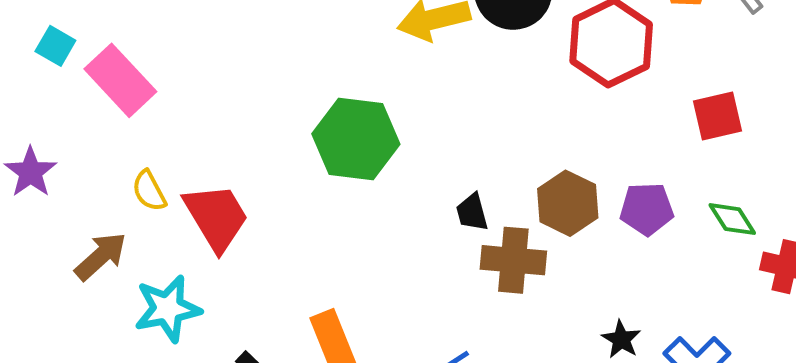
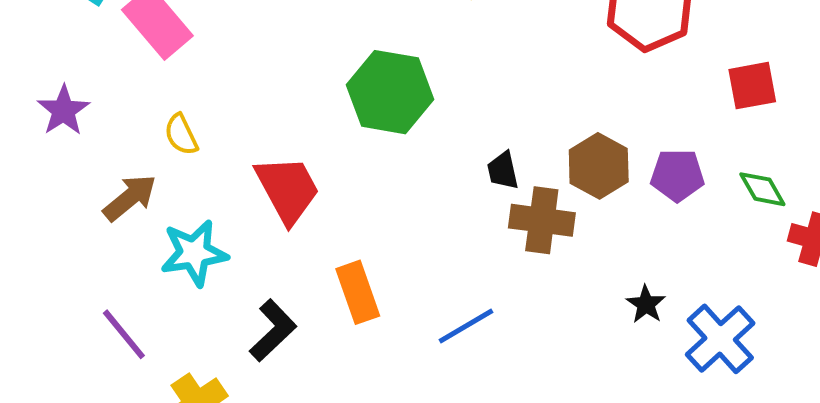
red trapezoid: (216, 217) -> (288, 189), moved

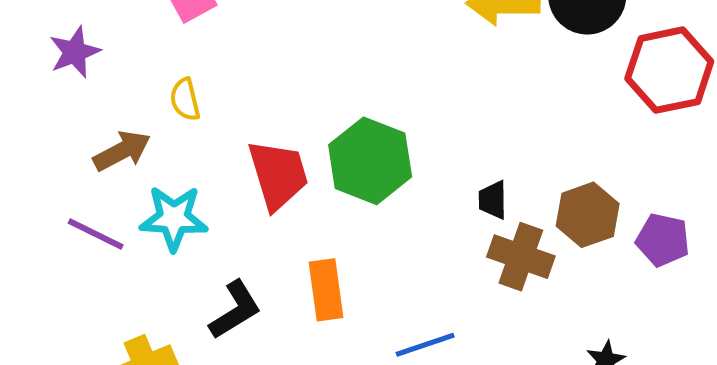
green hexagon: (390, 92) -> (370, 161), moved
purple line: (124, 334) -> (96, 234), moved, turned -36

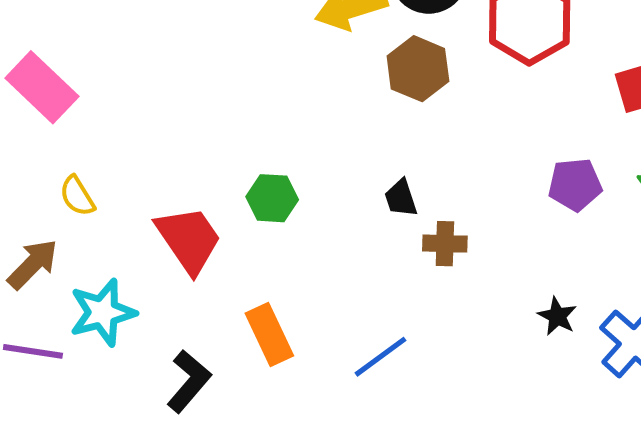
green hexagon: (370, 161) -> (272, 198), size x0.6
brown hexagon: (588, 215) -> (418, 69), moved
brown cross: (521, 257) -> (445, 244), size x0.7

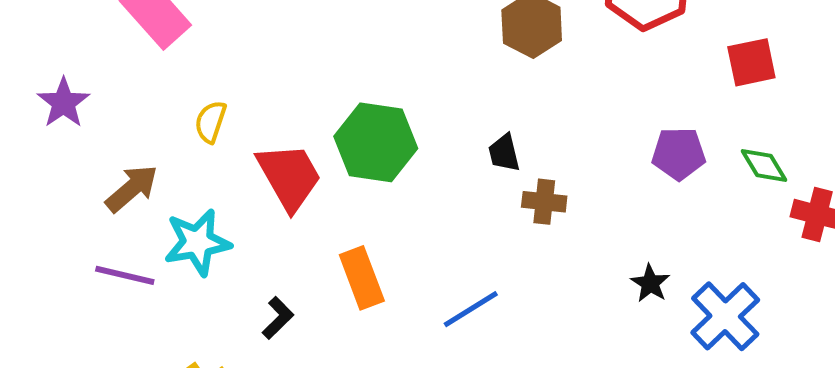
yellow semicircle: (77, 196) -> (211, 122), moved, turned 45
green hexagon: (272, 198) -> (376, 142), size x1.6
black L-shape: (189, 381) -> (278, 318), size x0.7

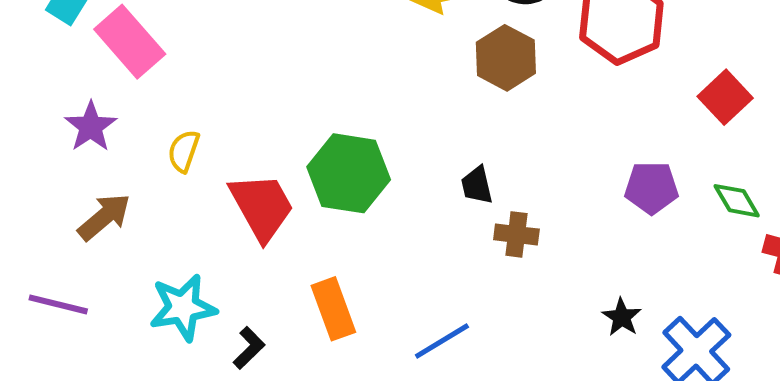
red square: (751, 62) -> (725, 97), turned -32
purple star: (63, 103) -> (91, 127), moved
cyan star: (197, 242) -> (183, 308), moved
purple line: (125, 275) -> (58, 304), moved

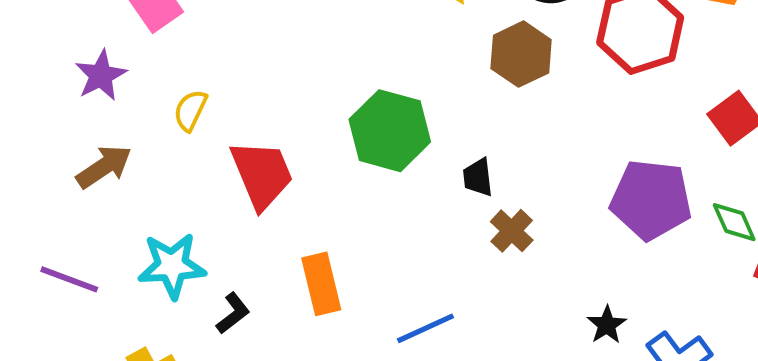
green hexagon: (349, 173) -> (390, 131), moved
purple pentagon: (651, 188) -> (651, 200), size x1.5
brown cross: (516, 234) -> (512, 231), turned 30
purple line: (58, 304) -> (69, 279), moved

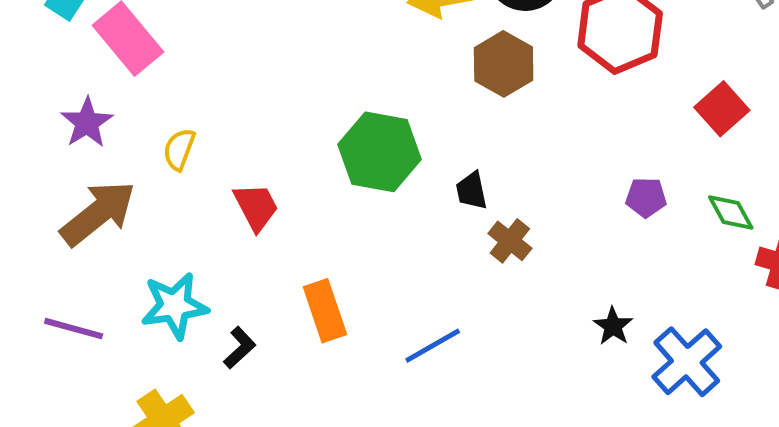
brown arrow: (104, 167) -> (98, 213), size x1.4
red trapezoid: (262, 174) -> (256, 207), size x0.7
purple pentagon: (651, 200) -> (646, 197), size x0.5

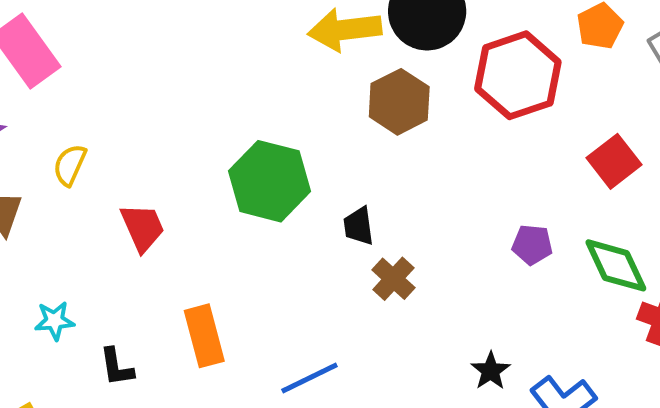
green diamond: (731, 212) -> (616, 265), size x1.4
cyan star: (175, 306) -> (55, 321), size x0.6
black L-shape: (240, 348) -> (117, 367), turned 120

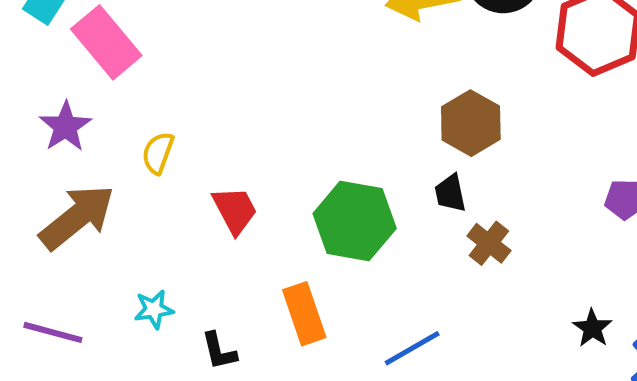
brown hexagon: (399, 102) -> (471, 123), moved
green hexagon: (270, 181) -> (355, 221), moved

